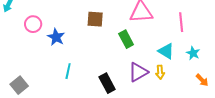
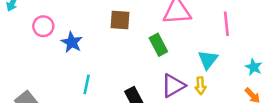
cyan triangle: (166, 51) -> (208, 60), turned 36
cyan star: (193, 53) -> (254, 67), moved

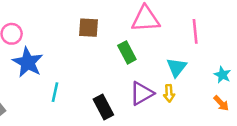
blue star: (72, 42) -> (28, 62), moved, size x1.4

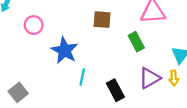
blue star: (28, 62) -> (65, 50), moved
cyan line: (55, 92) -> (82, 77), moved

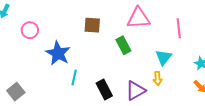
purple triangle: (150, 78) -> (135, 91), moved

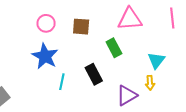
pink line: (179, 28) -> (172, 18), moved
pink circle: (30, 30) -> (46, 23), moved
black rectangle: (104, 90) -> (94, 74), moved

